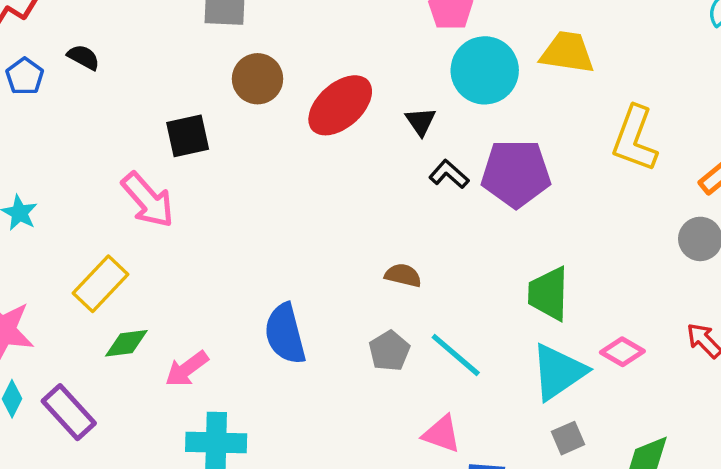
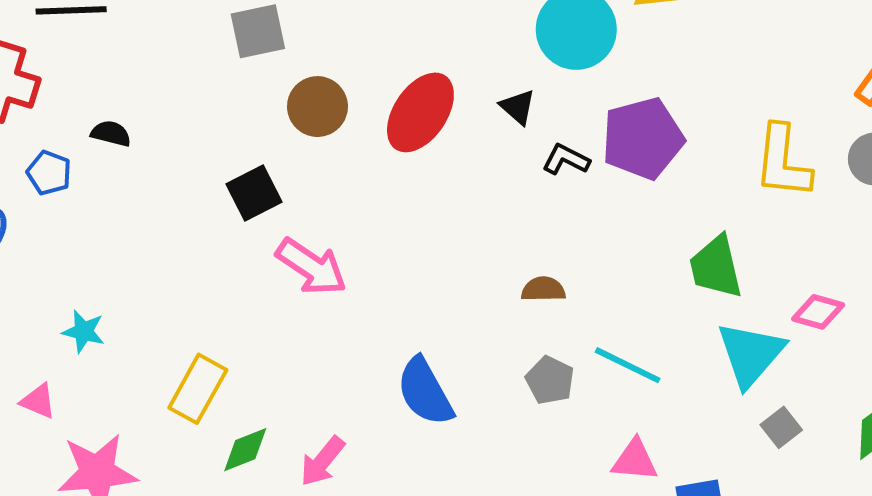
yellow L-shape: (635, 139) -> (783, 162), moved
pink arrow: (148, 200) -> (311, 267), moved

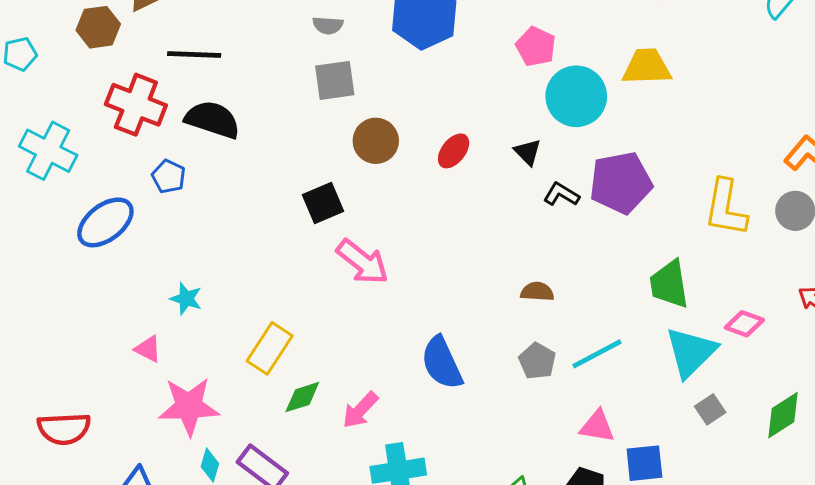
red ellipse: (420, 112) -> (454, 151), size x0.6
black semicircle: (111, 134) -> (212, 120), moved, size x1.8
cyan line: (628, 365) -> (597, 354), turned -58

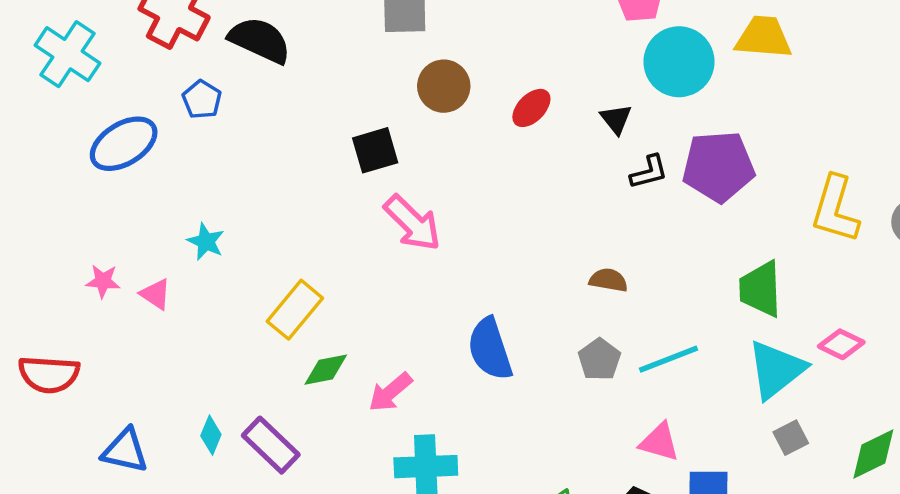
black L-shape: (561, 194) -> (649, 172), turned 128
pink star: (189, 406) -> (103, 281), moved, size x0.5

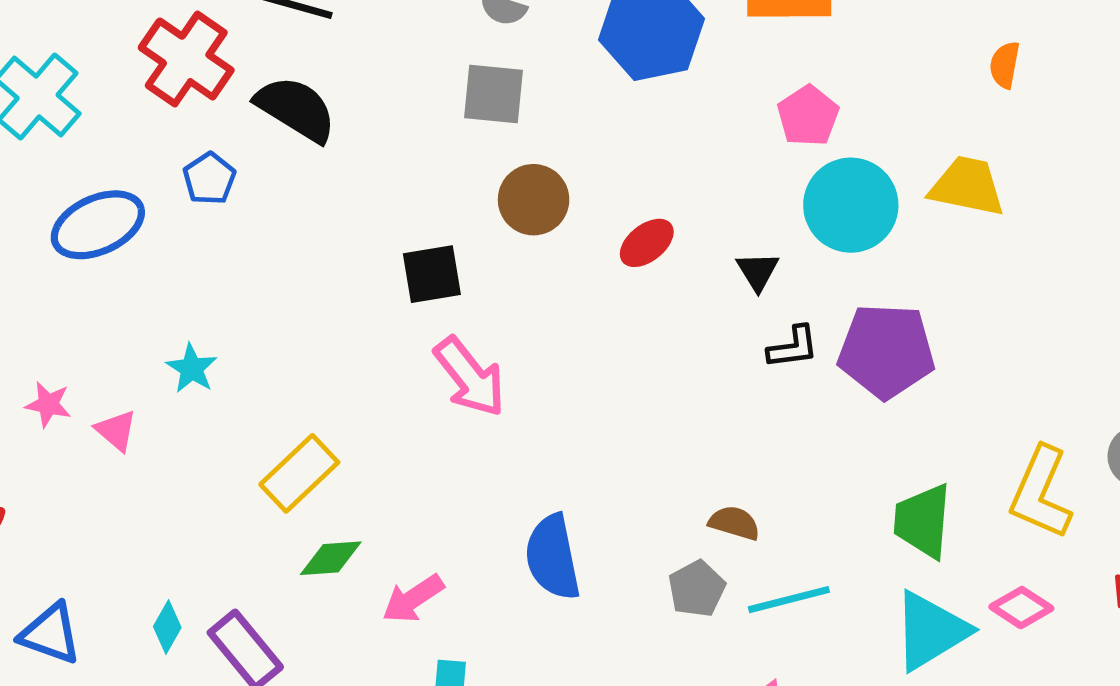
yellow L-shape: (835, 209) -> (1041, 493), moved
brown semicircle: (608, 280) -> (734, 523), moved

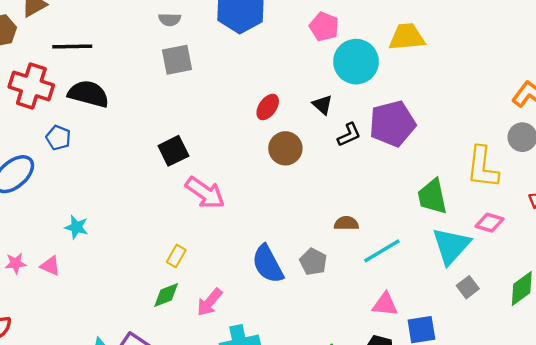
brown circle: (534, 200) -> (285, 148), moved
yellow rectangle: (299, 473) -> (176, 256), moved, size x0.6
gray pentagon: (697, 589) -> (313, 262), moved

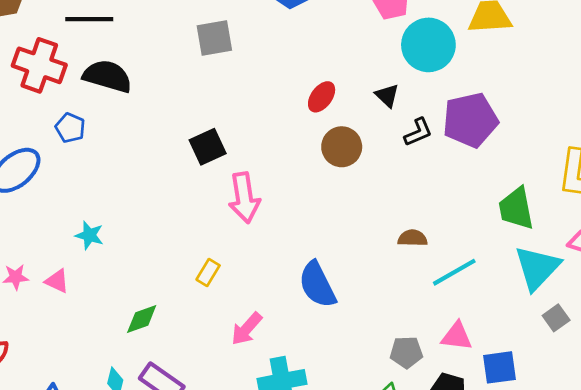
pink arrow: (205, 193) -> (244, 198), turned 45
gray pentagon: (313, 262) -> (406, 352), moved, turned -30
green diamond: (166, 295) -> (142, 319), moved

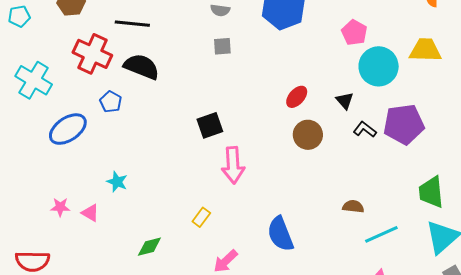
gray square: (214, 38) -> (222, 46), size x0.7
black L-shape: (418, 132) -> (365, 129), turned -125

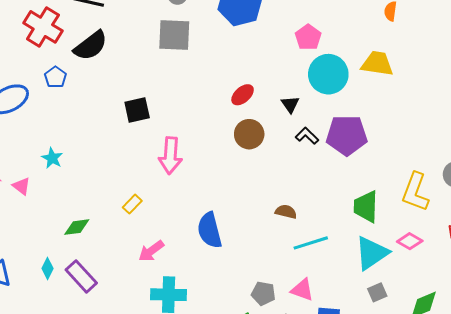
gray square: (222, 46) -> (174, 35), size x1.8
black semicircle: (142, 67) -> (91, 46), turned 114
black square: (210, 125) -> (137, 110), moved

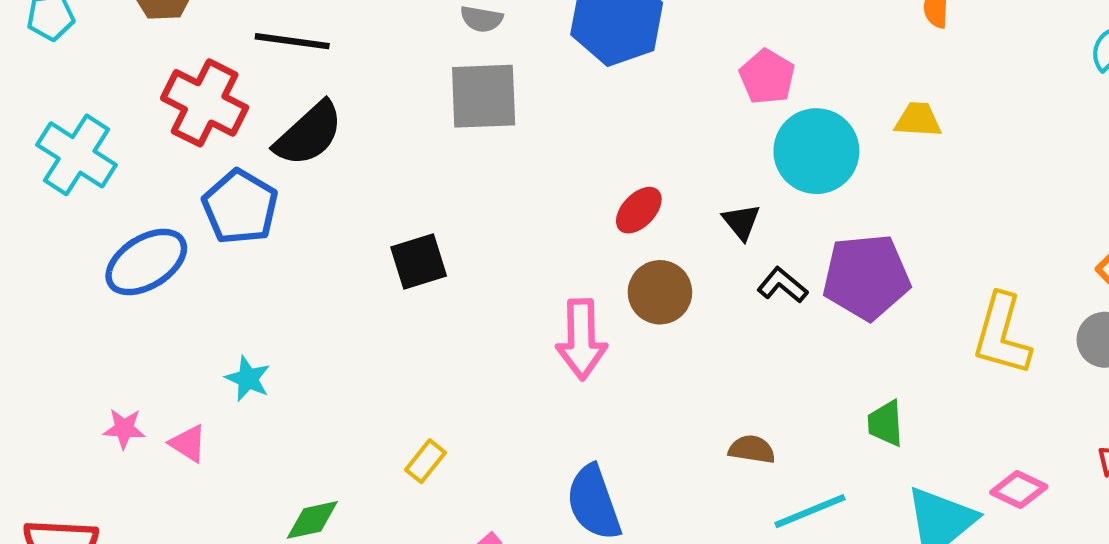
yellow trapezoid: (377, 64) -> (918, 120), size x0.7
blue pentagon: (55, 77) -> (240, 207), size x1.6
pink arrow: (170, 156) -> (581, 339), moved
yellow L-shape: (415, 192) -> (1002, 335), moved
green trapezoid: (366, 207) -> (886, 423), moved, size x0.7

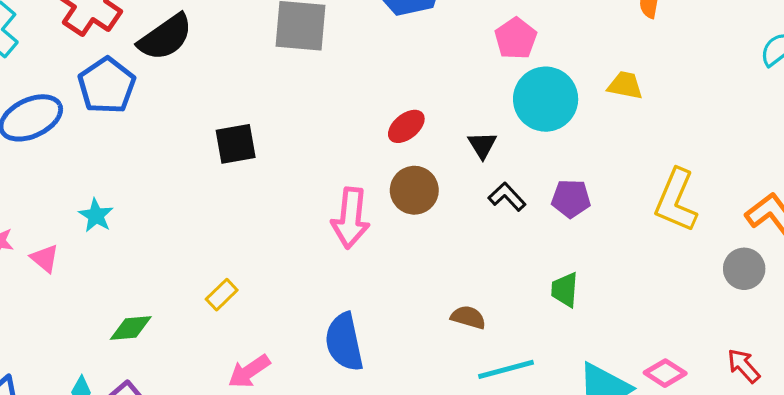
purple pentagon: (866, 277) -> (571, 199), size x0.6
yellow L-shape: (1002, 335) -> (676, 200), moved
green trapezoid: (886, 423) -> (565, 290), moved

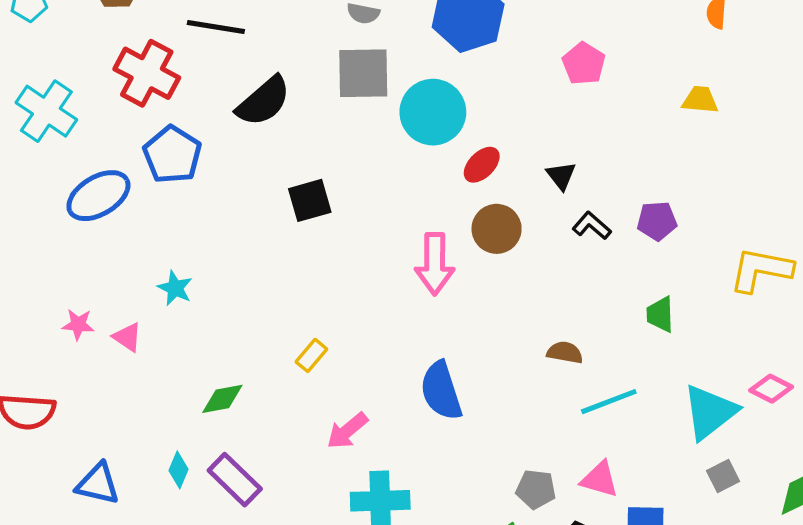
black semicircle: (165, 37) -> (264, 101), moved
cyan circle: (546, 99) -> (433, 112), moved
yellow L-shape: (676, 200) -> (761, 270), moved, turned 84

